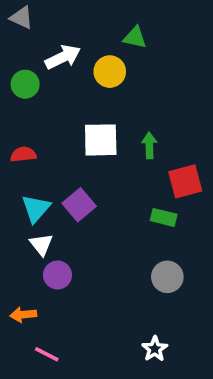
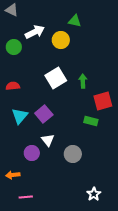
white square: (101, 140) -> (56, 78), turned -30
white triangle: (41, 244) -> (48, 140), moved
gray circle: (167, 277) -> (73, 154), moved
white star: (155, 349) -> (94, 194), moved
pink line: (47, 354) -> (26, 197), turned -32

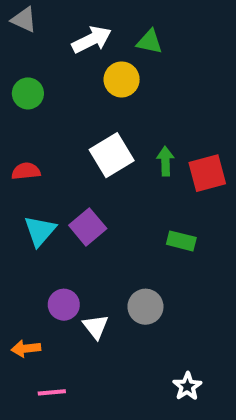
white arrow: (35, 32) -> (92, 40), moved
red square: (103, 101) -> (207, 173), moved
white triangle: (48, 140) -> (96, 327), moved

